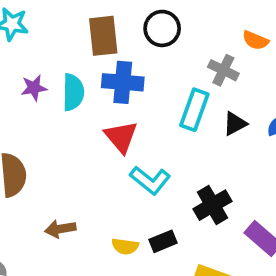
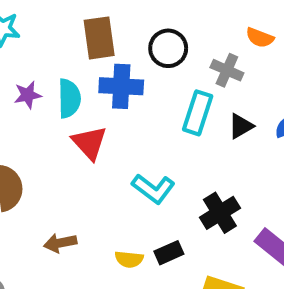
black circle: (162, 28) -> (168, 48), moved
red triangle: (121, 137) -> (89, 143), moved

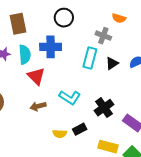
brown rectangle: (99, 38) -> (18, 24), moved
black circle: (168, 48) -> (64, 18), moved
brown arrow: (60, 243) -> (38, 106), moved

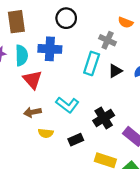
yellow semicircle: (60, 134) -> (46, 133), moved

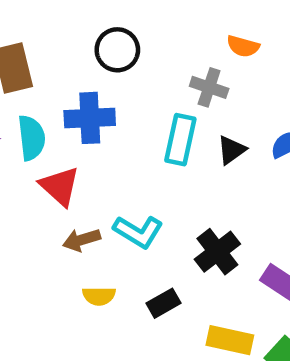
brown arrow: (32, 112) -> (82, 240), moved

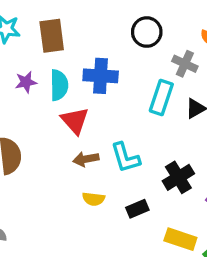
black circle: (117, 50) -> (147, 32), moved
cyan L-shape: (138, 232) -> (125, 158), turned 36

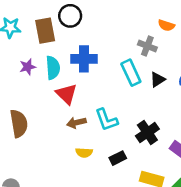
black circle: (147, 32) -> (70, 16), moved
cyan rectangle: (161, 98) -> (131, 73), turned -40

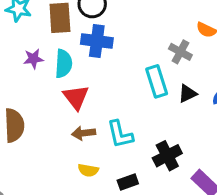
blue cross: (84, 59) -> (97, 41), moved

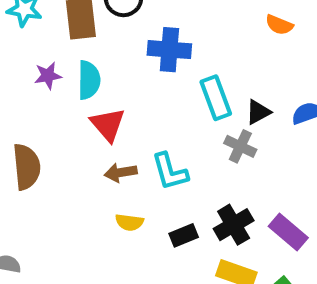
blue cross: (97, 41) -> (169, 50), moved
gray cross: (180, 52) -> (240, 146), moved
black cross: (167, 156) -> (234, 225), moved

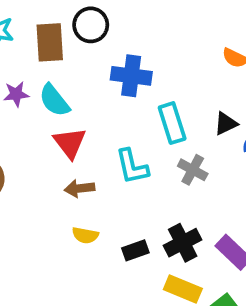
cyan semicircle: (89, 80) -> (54, 100), turned 138
black triangle: (258, 112) -> (226, 124), moved
cyan L-shape: (170, 172) -> (132, 167), moved

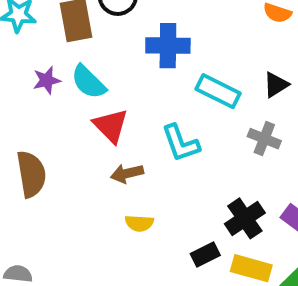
cyan rectangle: (172, 123) -> (218, 91), turned -39
gray cross: (193, 170) -> (264, 139), moved
black rectangle: (135, 250) -> (205, 255), moved

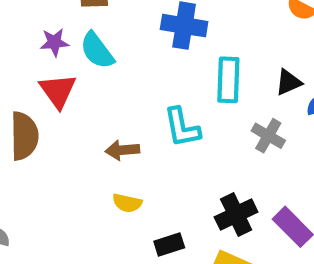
cyan rectangle: (218, 91) -> (228, 80), turned 57
red triangle: (111, 126) -> (58, 91), moved
black rectangle: (205, 255) -> (169, 244), moved

